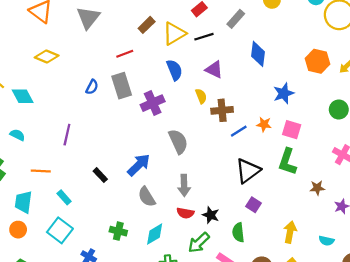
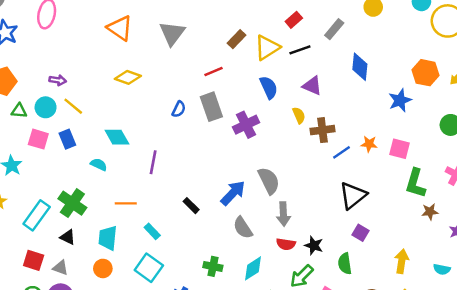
blue star: (284, 93) -> (400, 100), moved
cyan diamond: (23, 96) -> (117, 137), moved
gray semicircle: (178, 141) -> (269, 181), moved
green L-shape: (287, 162) -> (415, 183), moved

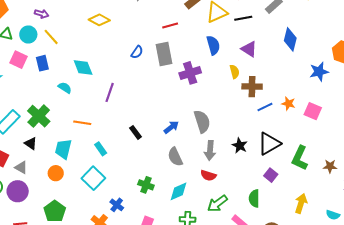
green L-shape: (415, 183) -> (300, 158), moved
blue arrow: (233, 193) -> (171, 127), size x0.7
black star: (314, 245) -> (240, 146), moved

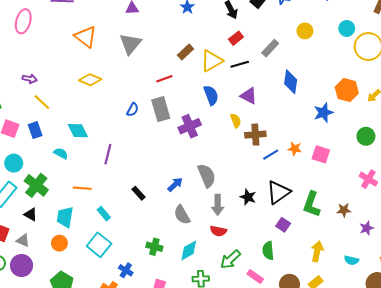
cyan circle: (28, 34) -> (14, 163), moved

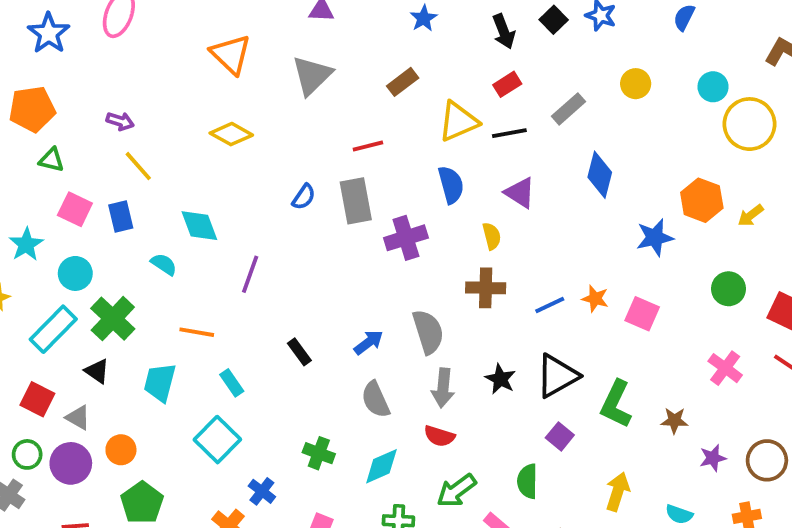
brown rectangle: (186, 52) -> (403, 82), moved
brown cross: (255, 135) -> (486, 288), moved
orange circle: (59, 243) -> (121, 450), moved

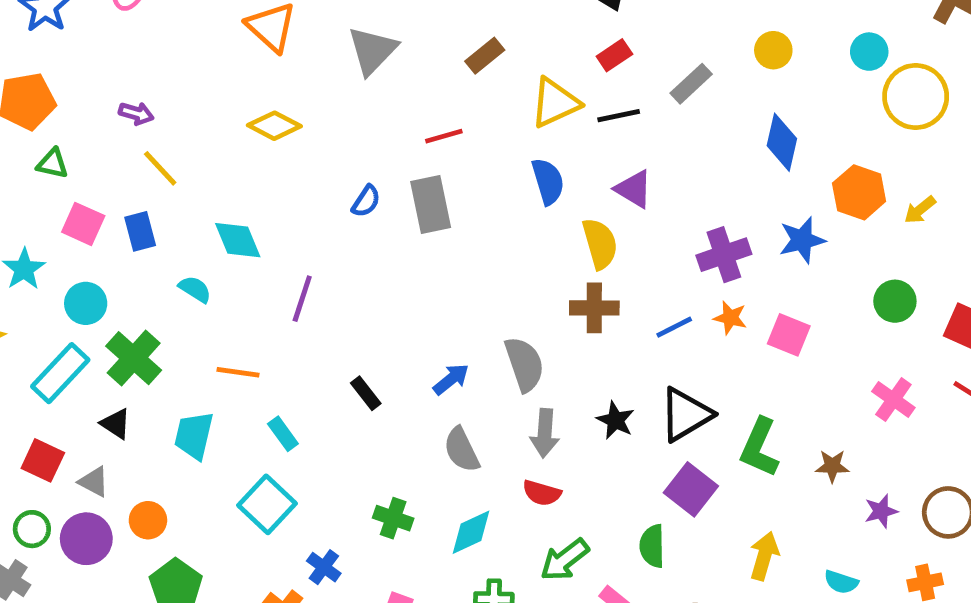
blue diamond: (600, 175) -> (782, 142), moved
yellow semicircle: (492, 236) -> (600, 244), size x1.5
purple cross: (406, 238) -> (724, 255), moved
purple square: (560, 436) -> (691, 489), size x1.5

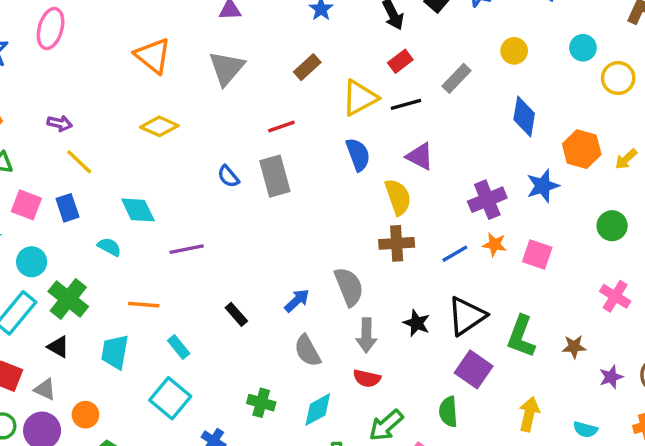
yellow circle: (916, 97) -> (618, 78), size x0.7
blue semicircle: (366, 201) -> (228, 176), turned 110
purple line: (302, 299) -> (187, 249), turned 64

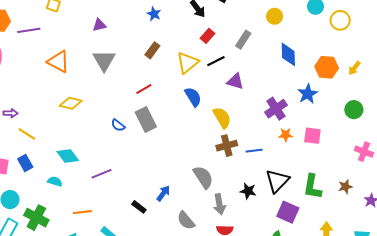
purple triangle: (420, 156) -> (235, 81), moved
blue line: (455, 254) -> (254, 151), moved, turned 35
blue arrow: (297, 301) -> (163, 193), moved

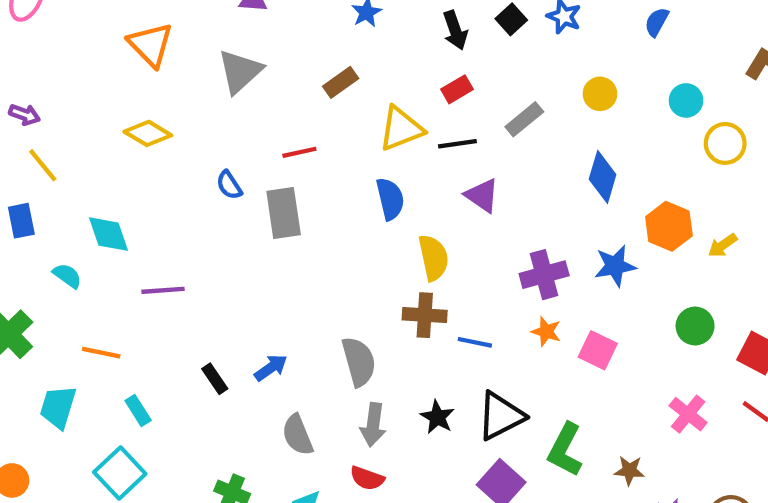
blue semicircle: (118, 125) -> (229, 185), moved

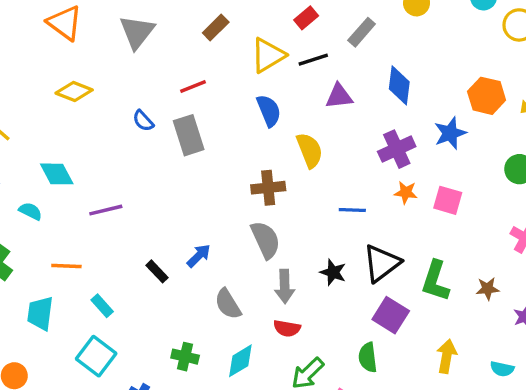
blue diamond: (603, 177) -> (399, 85), moved
purple triangle: (482, 195) -> (339, 96), turned -32
brown cross: (425, 315) -> (268, 188), moved

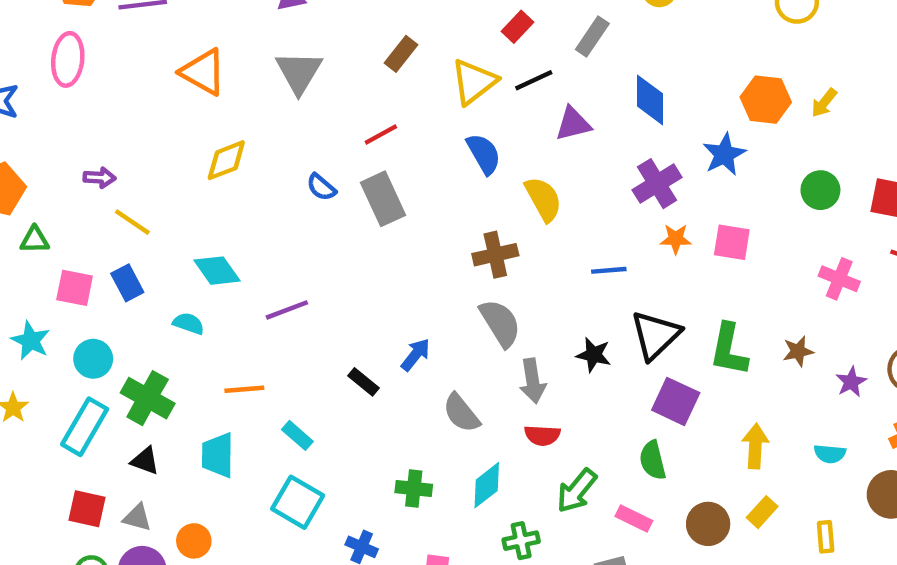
yellow diamond: (74, 92) -> (226, 160), turned -36

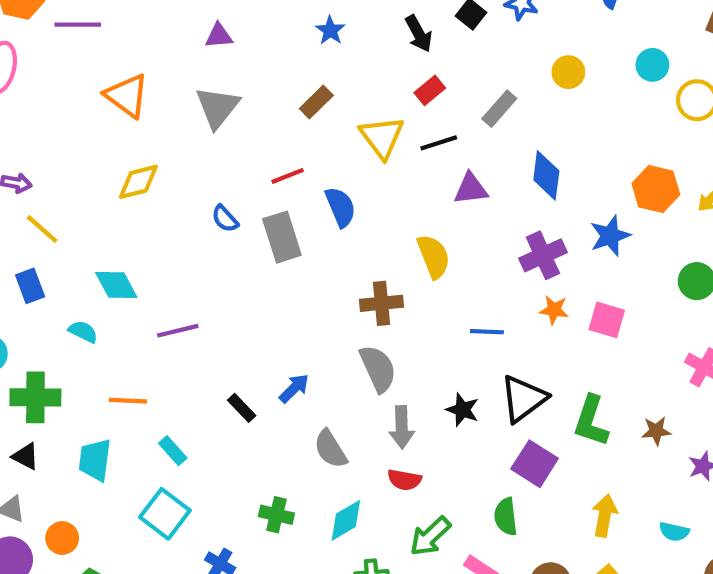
yellow triangle: (474, 82) -> (382, 137), turned -36
blue semicircle: (484, 154) -> (341, 207), moved
green cross: (148, 398) -> (35, 397), turned -36

